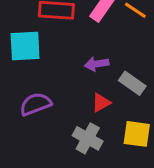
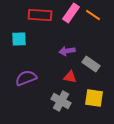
cyan square: (25, 46) -> (19, 39), size x0.7
red triangle: (101, 103) -> (70, 77), turned 40

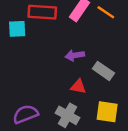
cyan square: (19, 39) -> (17, 29), moved
purple semicircle: (26, 78) -> (26, 114), moved

